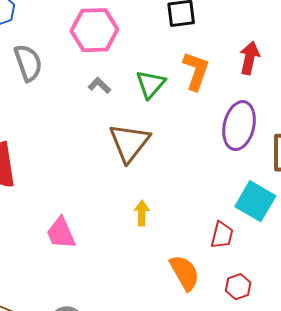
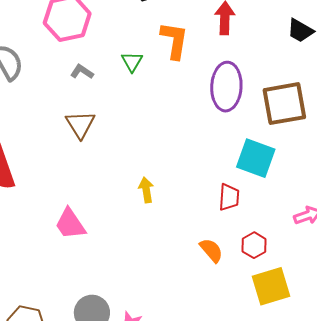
green triangle: (150, 84) -> (132, 62), size x0.7
brown triangle: (129, 143) -> (80, 125), moved, size x0.7
orange semicircle: (185, 273) -> (211, 250), moved, size x0.7

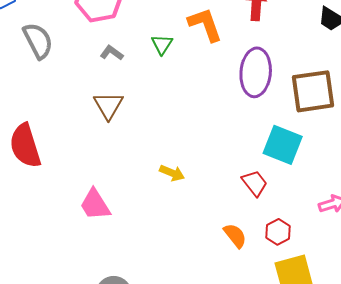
orange L-shape: (174, 40) -> (205, 25), turned -30
yellow arrow: (146, 190) -> (172, 173), turned 120
red trapezoid: (229, 197) -> (255, 183), turned -44

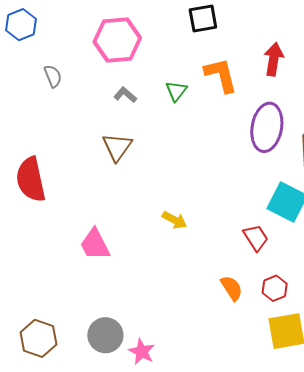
gray semicircle: (38, 41) -> (53, 76), size x0.6

